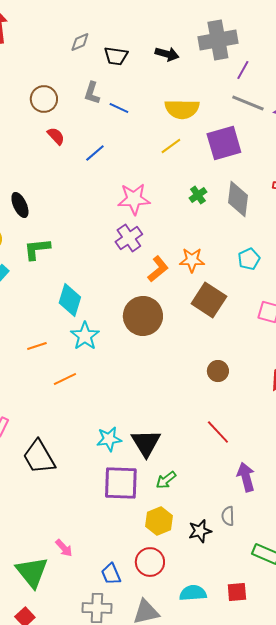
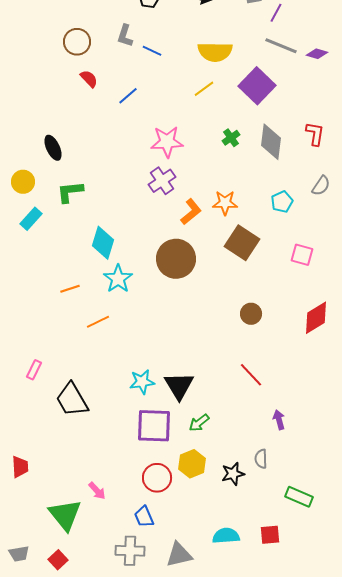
purple square: (224, 143) -> (257, 86), turned -30
purple arrow: (246, 477) -> (279, 420), size x0.7
red circle: (150, 562) -> (157, 478), moved

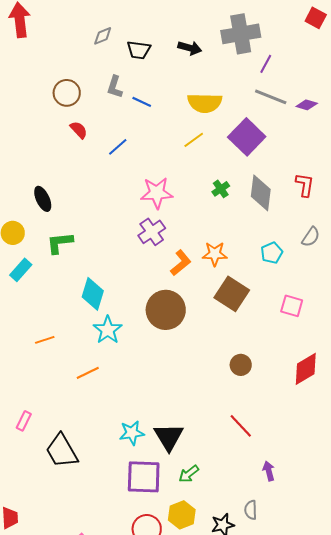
orange line: (70, 289) -> (45, 340), moved

